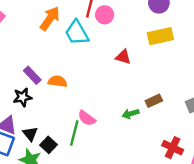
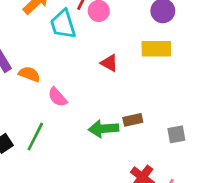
green arrow: (131, 114) -> (103, 129), size x1.5
pink semicircle: (87, 118) -> (57, 97), moved

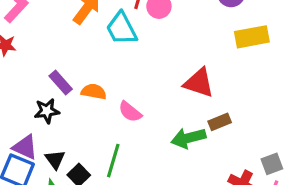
yellow rectangle: (156, 49) -> (252, 37), moved
red triangle: (109, 63) -> (199, 83), moved, size x1.5
gray square: (176, 134) -> (272, 164), moved

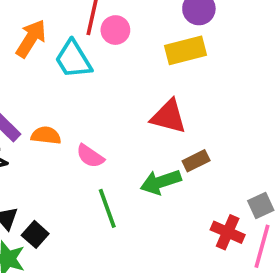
yellow rectangle: (252, 37) -> (186, 50), moved
green line: (113, 161) -> (107, 208), moved, turned -32

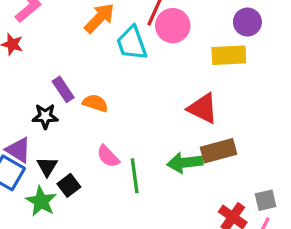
pink circle: (115, 30) -> (173, 26), size x1.4
pink semicircle: (90, 156) -> (108, 156), moved
brown rectangle: (196, 161) -> (218, 151), size x1.5

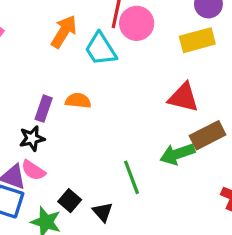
purple rectangle: (63, 89) -> (44, 109), turned 65
orange semicircle: (95, 103) -> (78, 101), moved
pink semicircle: (108, 156) -> (33, 170), moved
black triangle: (47, 167) -> (103, 212), moved

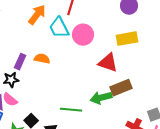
pink circle: (137, 23) -> (83, 35), moved
yellow rectangle: (197, 40) -> (127, 39), moved
green line: (131, 177) -> (71, 110), turned -70

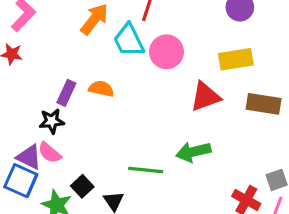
red triangle: (108, 63) -> (205, 97), turned -40
brown rectangle: (121, 88) -> (264, 104), moved, turned 30

